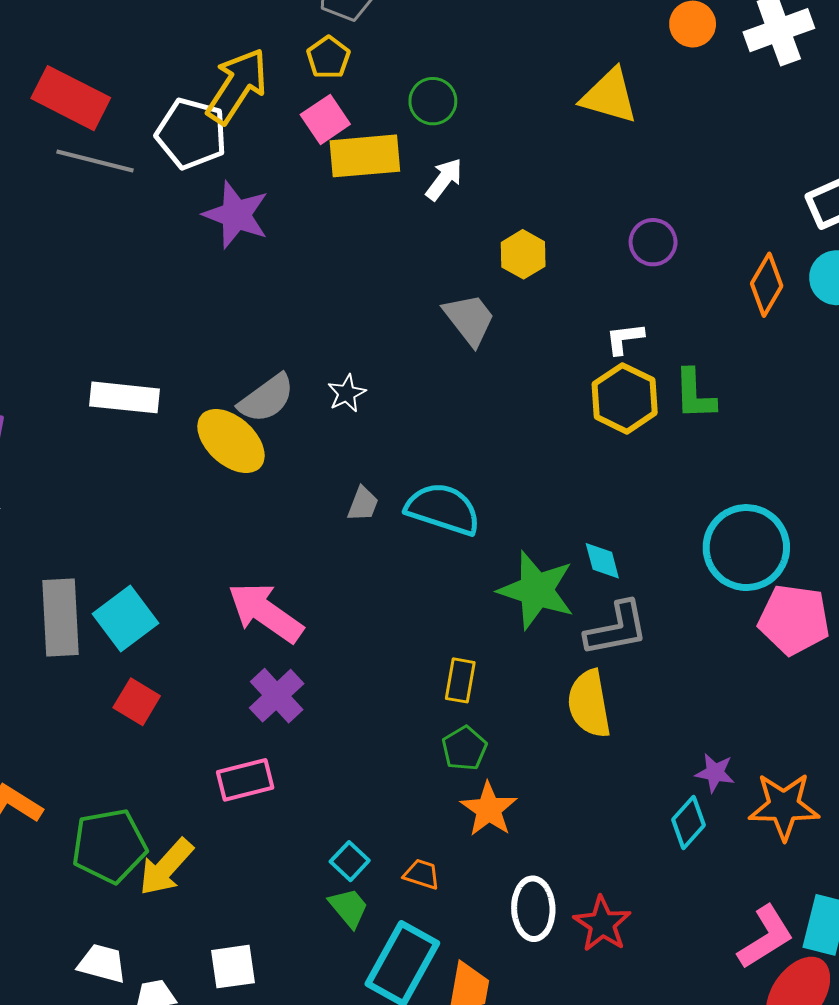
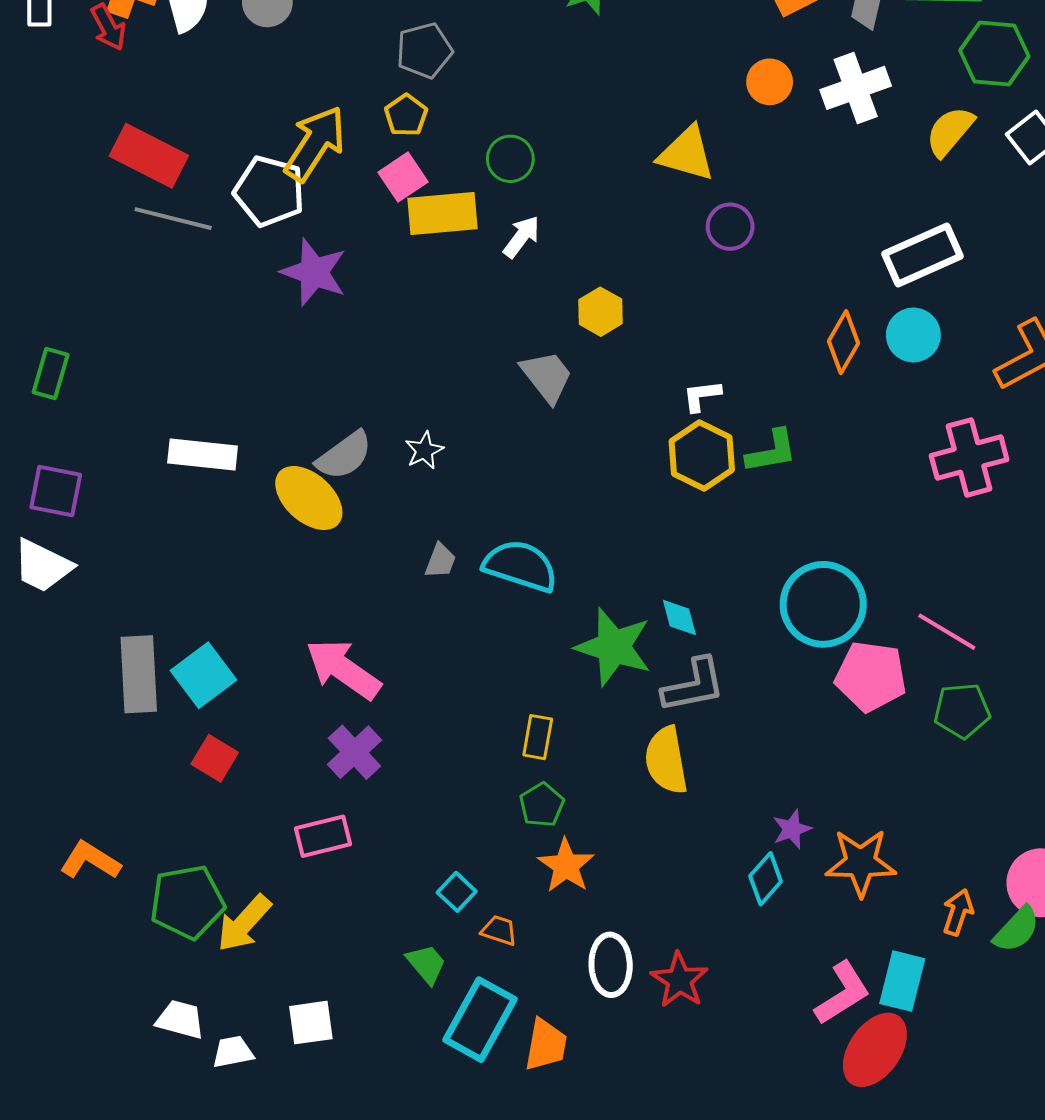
purple circle: (653, 242) -> (730, 227), moved
green L-shape: (695, 394) -> (772, 451), turned -98
purple star: (715, 773) -> (792, 829), turned -30
cyan square: (350, 861) -> (457, 892), moved

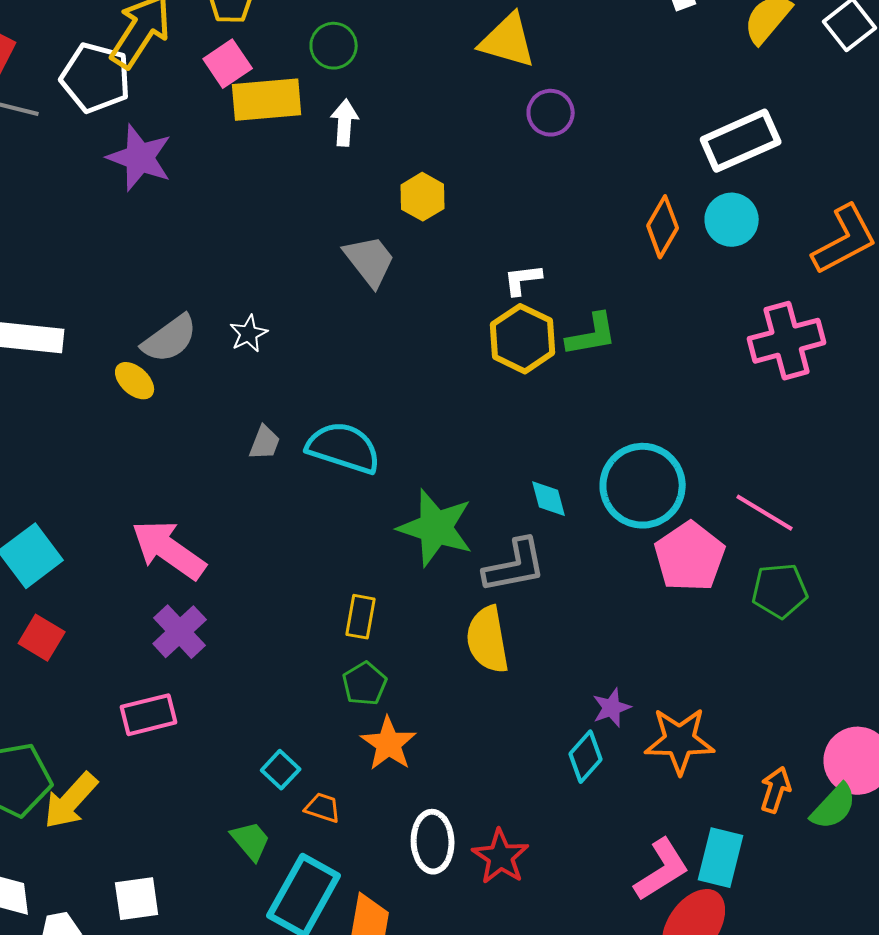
white arrow: (521, 237) -> (345, 123), turned -33
yellow ellipse: (309, 498) -> (135, 381), size x0.6
cyan diamond: (679, 618) -> (549, 499), moved
pink pentagon: (871, 676) -> (690, 557), turned 30

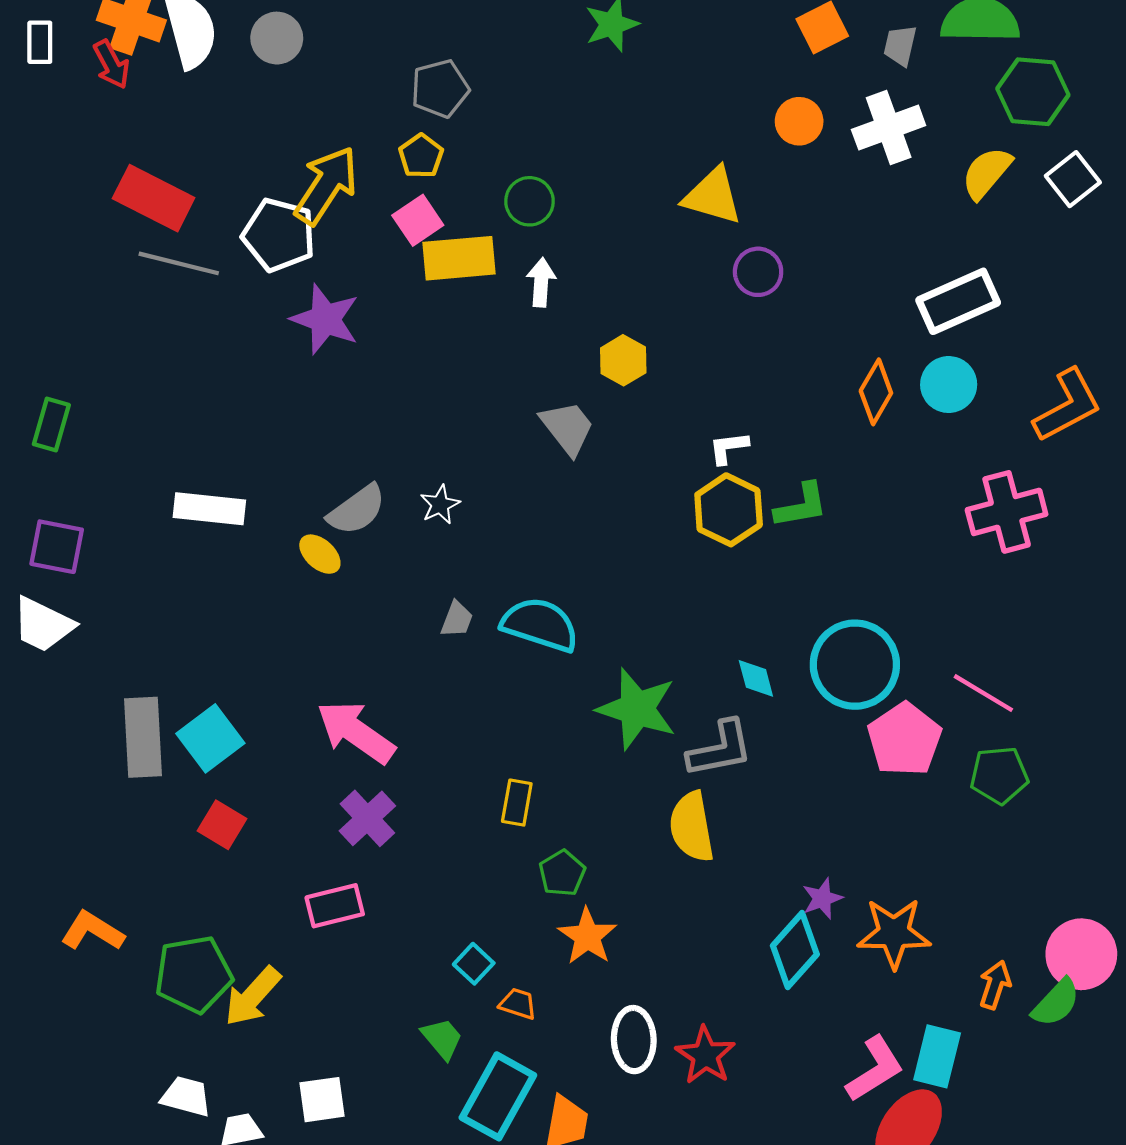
yellow rectangle: (361, 617) -> (517, 803), moved
cyan diamond: (586, 757) -> (795, 950), size x1.4

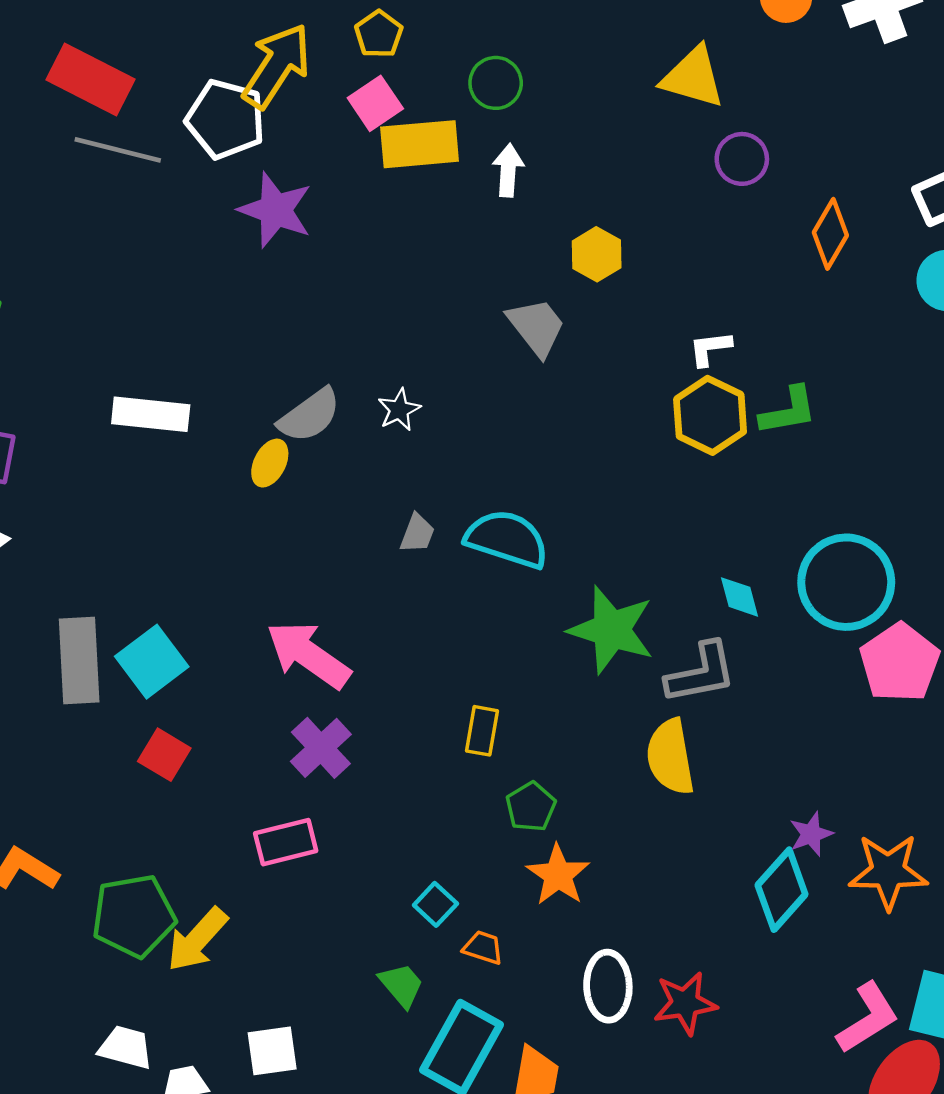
orange diamond: (876, 392) -> (830, 234), moved
yellow ellipse: (320, 554) -> (270, 463), turned 75
red star: (705, 1055) -> (685, 1003), turned 30

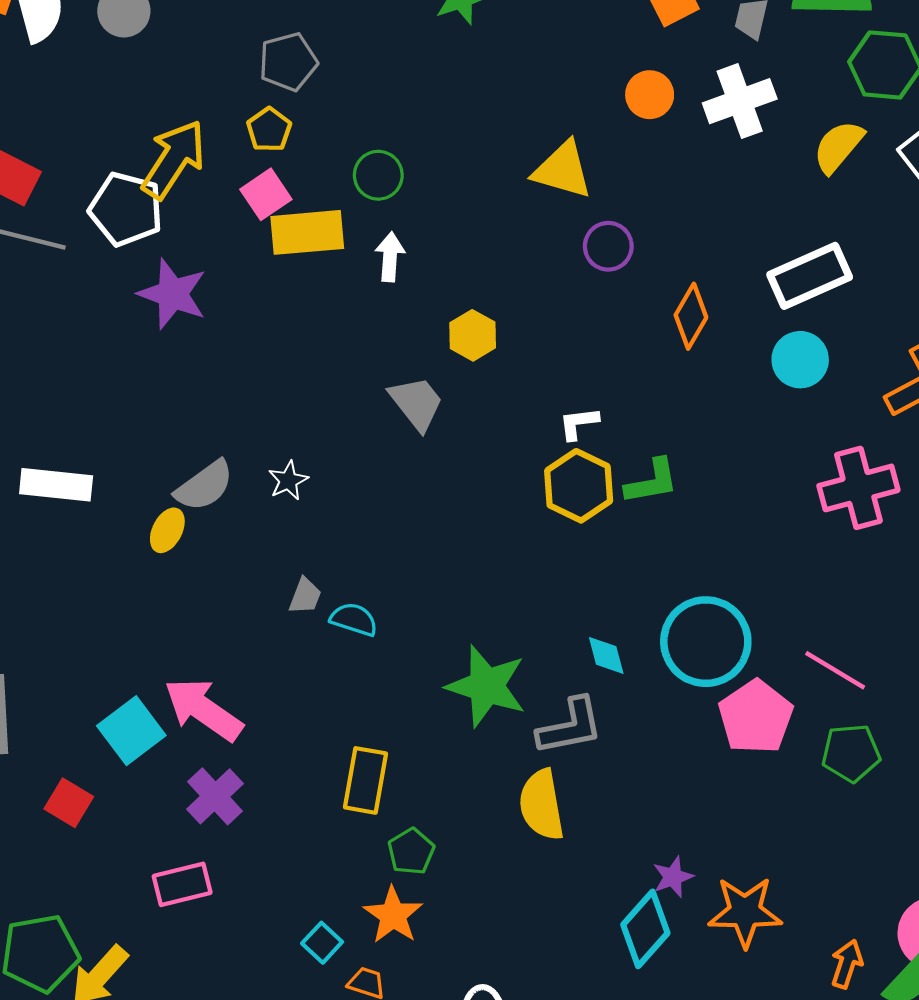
cyan semicircle: (507, 539) -> (354, 619), moved, size x0.6
cyan square: (152, 662) -> (131, 731), moved
yellow rectangle: (482, 731) -> (366, 780), size x1.4
orange star: (558, 875) -> (393, 915), moved

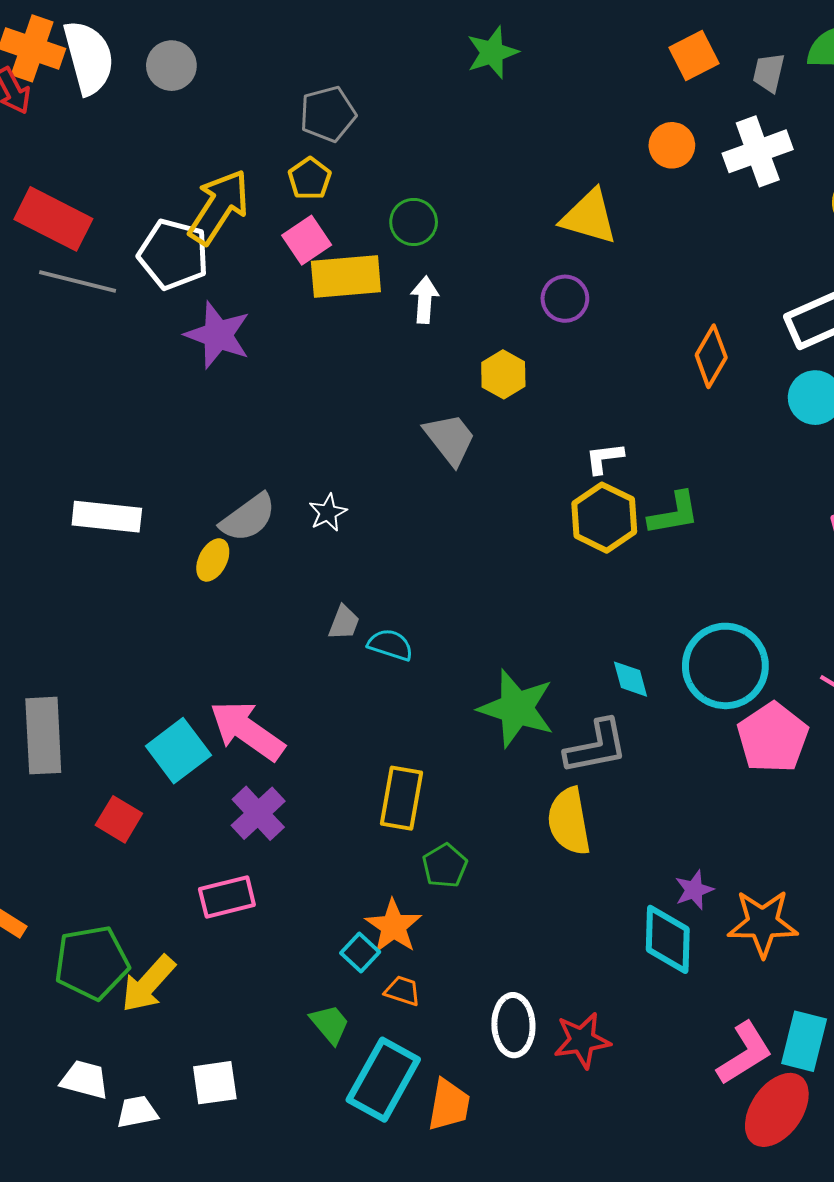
purple circle: (608, 246) -> (565, 299), moved
orange star: (393, 915) -> (393, 926), moved
cyan diamond: (645, 929) -> (668, 939), turned -40

